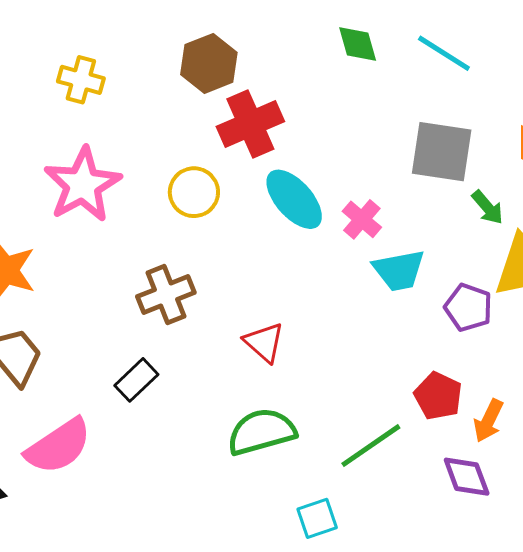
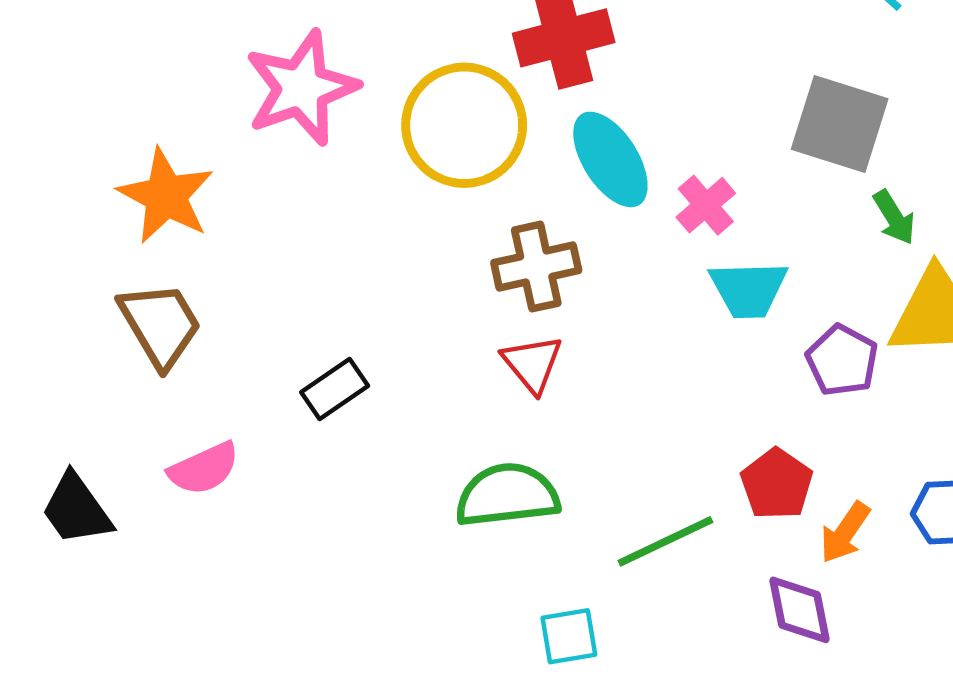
yellow circle: (194, 192) -> (464, 125), size x1.6
brown cross: (166, 294) -> (536, 267), moved
pink semicircle: (58, 446) -> (204, 469), size x0.7

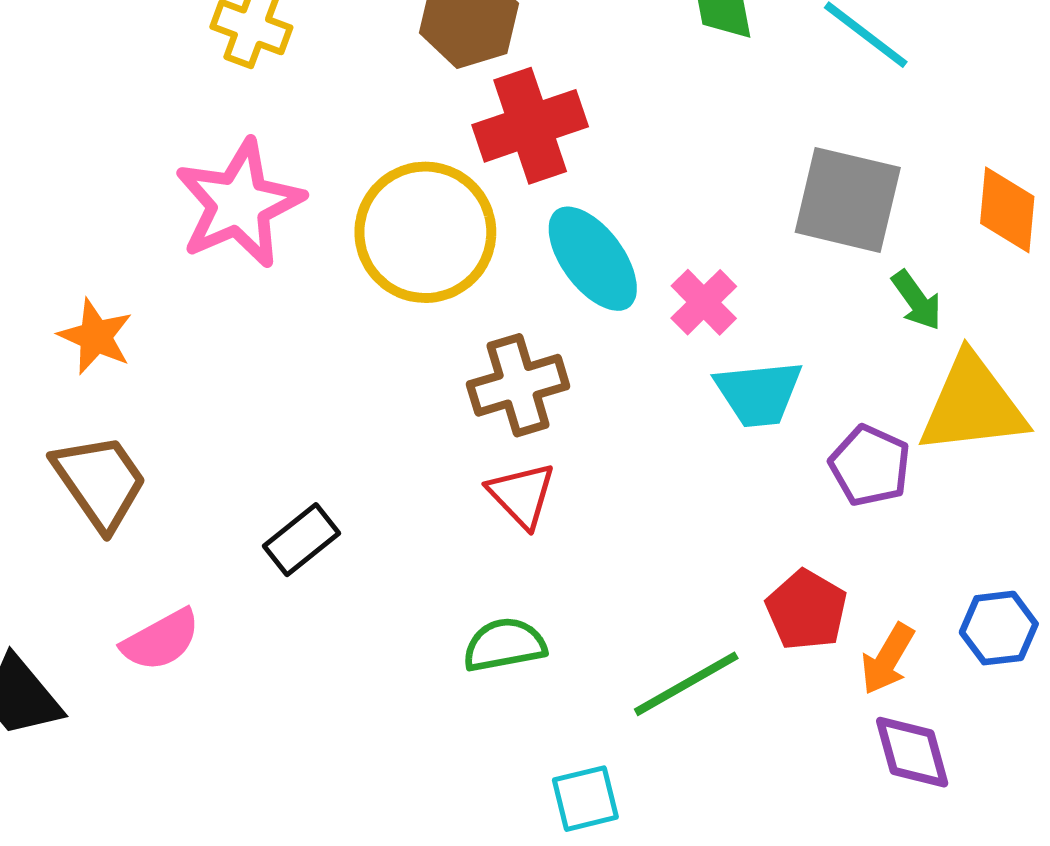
orange star: (166, 196) -> (96, 336), size x0.7
green semicircle: (507, 495) -> (504, 645), size x0.7
purple diamond: (799, 610) -> (912, 752), moved

